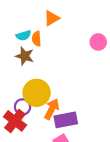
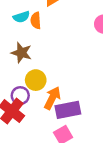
brown star: (25, 56) -> (21, 53), moved
yellow circle: (37, 93) -> (36, 80), size x0.7

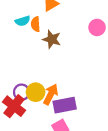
brown star: (21, 53) -> (52, 39), moved
yellow circle: (36, 80) -> (36, 92), moved

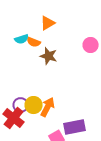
orange semicircle: (36, 24) -> (34, 42), turned -64
purple rectangle: (65, 105) -> (75, 127), moved

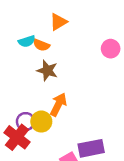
brown star: (49, 56) -> (47, 70), moved
orange arrow: (48, 107) -> (58, 105), moved

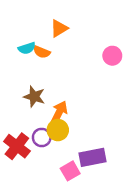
brown star: (47, 70) -> (34, 97), moved
purple circle: (26, 122) -> (42, 137), moved
yellow circle: (41, 122) -> (58, 130), moved

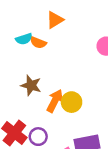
yellow circle: (58, 130) -> (72, 102), moved
purple circle: (42, 137) -> (38, 137), moved

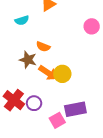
orange semicircle: (38, 43) -> (43, 47), moved
orange arrow: (55, 101) -> (48, 73), turned 96

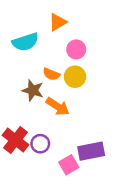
cyan semicircle: (22, 20) -> (25, 42), size x1.5
pink circle: (92, 26) -> (76, 49), moved
yellow circle: (62, 74) -> (75, 77), moved

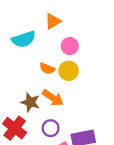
brown star: (33, 90) -> (30, 102), moved
purple circle: (40, 144) -> (51, 128), moved

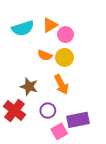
orange triangle: (53, 21) -> (50, 25), moved
orange arrow: (53, 98) -> (61, 84), moved, turned 30

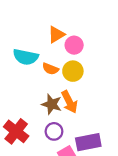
cyan semicircle: (23, 28) -> (26, 57), moved, turned 30
brown star: (29, 87) -> (52, 104), moved

